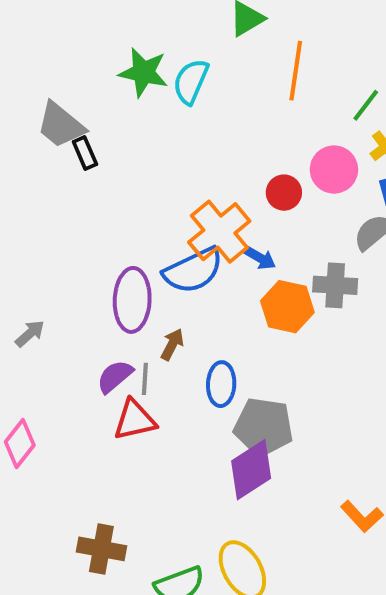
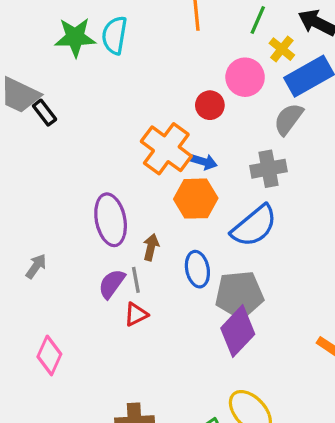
blue semicircle: (193, 270) -> (254, 226), moved
orange hexagon: (287, 307) -> (196, 199), moved
red triangle: (135, 420) -> (136, 314), size x0.7

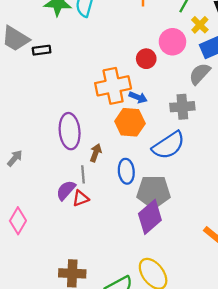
black rectangle: (45, 113) -> (42, 50), moved, turned -66
orange cross: (166, 149) -> (113, 86), turned 36
purple semicircle: (112, 284) -> (66, 190), moved

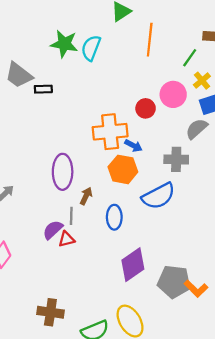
gray pentagon: (153, 192) -> (174, 282), moved

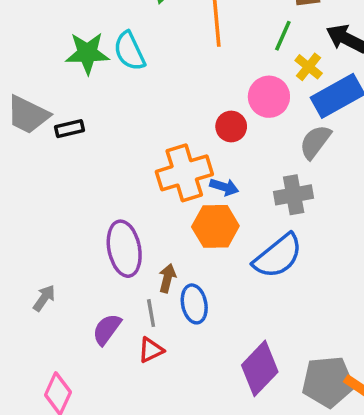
cyan semicircle: (91, 48) -> (129, 51), turned -35
blue ellipse: (114, 217) -> (194, 304), moved
purple semicircle: (53, 230) -> (107, 329), moved

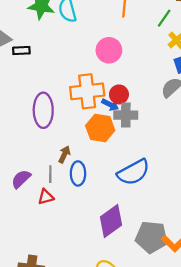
pink circle: (269, 97) -> (109, 50), moved
red circle: (231, 126) -> (119, 94), moved
gray cross: (294, 195) -> (126, 115), moved
purple ellipse: (124, 249) -> (43, 110), moved
blue semicircle: (278, 256) -> (133, 172), moved

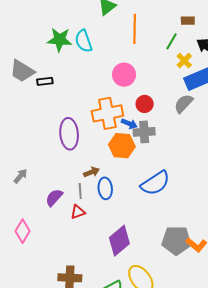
red circle: (119, 94) -> (145, 104), moved
brown arrow: (64, 154) -> (91, 172), turned 49
purple diamond: (111, 221) -> (119, 241), moved

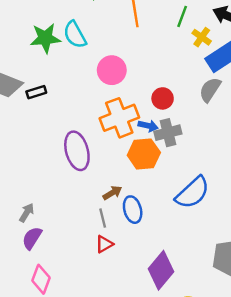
pink circle: (124, 75) -> (112, 70), moved
purple semicircle: (54, 198) -> (32, 238), moved

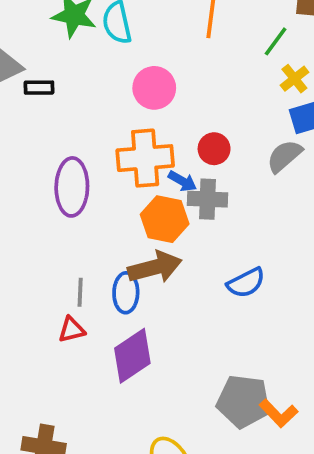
brown arrow: (112, 193) -> (155, 267), moved, size x1.8
blue semicircle: (192, 193) -> (246, 283), moved, size x0.7
purple diamond: (161, 270) -> (132, 356), moved

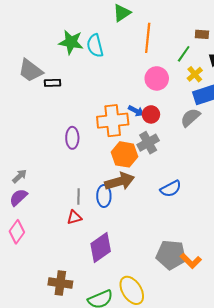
pink circle: (154, 88) -> (157, 78), moved
blue arrow: (182, 181) -> (136, 111), moved
purple ellipse: (72, 187) -> (72, 138), size x0.7
gray cross: (207, 199) -> (148, 143), turned -30
purple diamond: (132, 356) -> (101, 248), moved

